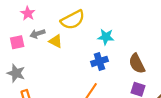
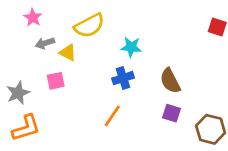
pink square: (17, 42) -> (56, 81), moved
gray star: (16, 73) -> (18, 93), turned 30

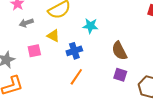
yellow triangle: (68, 53) -> (53, 36), moved
blue cross: (123, 78) -> (74, 51), moved

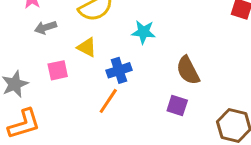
purple square: (120, 75) -> (177, 106), moved
orange line: (76, 77) -> (108, 101), moved

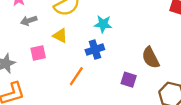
blue cross: (119, 70) -> (95, 50), moved
brown semicircle: (188, 70) -> (151, 58), moved

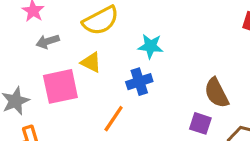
pink square: (38, 53) -> (60, 86), size x1.6
purple square: (129, 80) -> (200, 123), moved

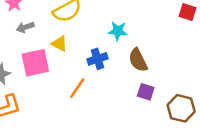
cyan star: (151, 46) -> (118, 31), moved
brown semicircle: (216, 93) -> (138, 60), moved

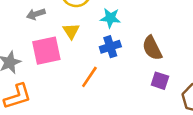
cyan star: (118, 31) -> (110, 18), moved
yellow triangle: (59, 44) -> (71, 31), turned 30

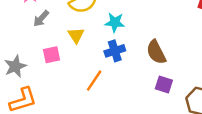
gray arrow: (36, 14) -> (41, 19), turned -30
pink square: (46, 51) -> (51, 55), size x0.6

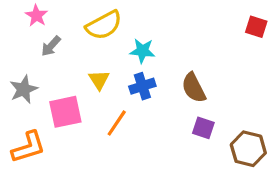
yellow triangle: (76, 35) -> (99, 80), moved
pink square: (51, 55) -> (65, 112), moved, size x1.5
gray star: (15, 66) -> (24, 89), moved

